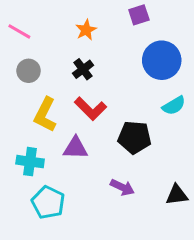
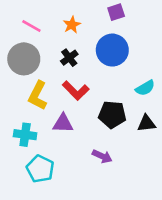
pink line: (19, 31) -> (31, 26), moved
blue circle: (162, 60) -> (112, 50), moved
gray circle: (29, 71) -> (24, 59), size x1.6
black triangle: (177, 195) -> (146, 123), moved

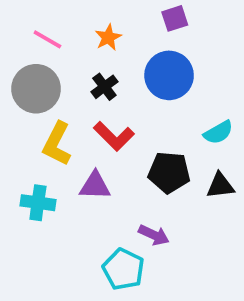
cyan pentagon: (40, 169) -> (123, 269), moved

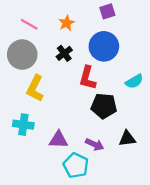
red L-shape: (114, 136) -> (88, 78), moved, turned 60
purple triangle: (95, 186) -> (58, 140), moved
black triangle: (220, 186) -> (127, 139), moved

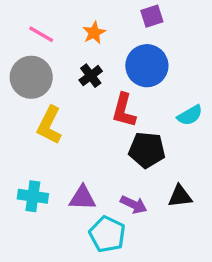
cyan cross: (23, 125) -> (33, 196), moved

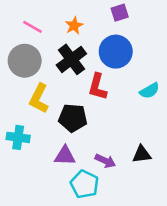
black cross: (91, 76) -> (71, 59), size x1.6
black pentagon: (147, 150) -> (73, 118), moved
cyan cross: (33, 196) -> (18, 137), moved

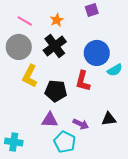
blue circle: (116, 52) -> (97, 53), moved
red L-shape: (97, 87) -> (83, 81), moved
cyan cross: (18, 137) -> (14, 142), moved

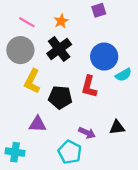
purple triangle: (50, 120) -> (38, 124), moved

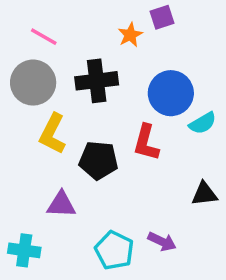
orange star: (61, 21) -> (130, 35), moved
black cross: (59, 49) -> (97, 81), turned 30
black triangle: (117, 127) -> (204, 194), moved
purple arrow: (87, 133) -> (162, 242), moved

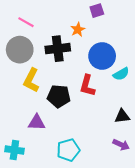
orange star: (130, 35) -> (78, 30), moved
purple arrow: (162, 242) -> (121, 145), moved
cyan pentagon: (114, 250) -> (68, 150), turned 30

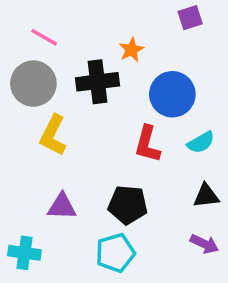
purple square: (97, 11) -> (190, 18), moved
cyan semicircle: (121, 74) -> (201, 142), moved
black pentagon: (59, 96) -> (128, 205), moved

